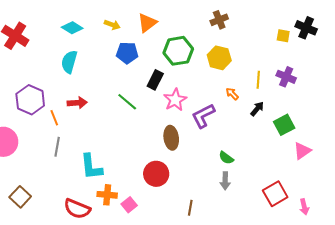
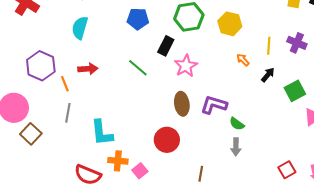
purple L-shape: (203, 116) -> (214, 105), moved, turned 44
red square: (275, 194) -> (287, 170), moved, size x0.7
brown square: (20, 197) -> (31, 134), moved

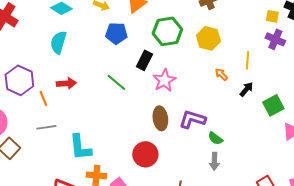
purple cross: (297, 43) -> (275, 39), moved
gray line: (68, 113) -> (46, 127), turned 72

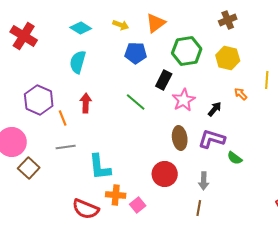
red arrow: (66, 83) -> (86, 103), turned -84
black arrow: (246, 89) -> (215, 109), moved
gray arrow: (214, 161) -> (204, 181), moved

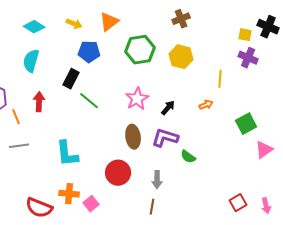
black rectangle: (164, 80) -> (71, 79), moved
orange arrow: (241, 94) -> (206, 105), moved, turned 112
cyan L-shape: (100, 167) -> (67, 154), moved

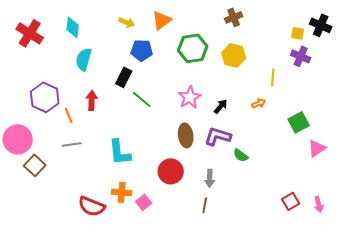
cyan diamond: (34, 27) -> (73, 27), moved, turned 65

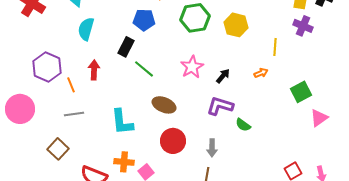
brown ellipse: (186, 135) -> (164, 105), moved, turned -60
brown square: (35, 165) -> (58, 149), moved

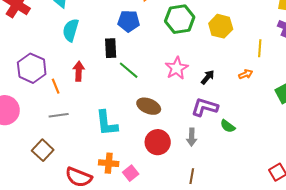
black rectangle: (126, 47) -> (111, 48), turned -30
gray arrow: (212, 148) -> (192, 137), moved

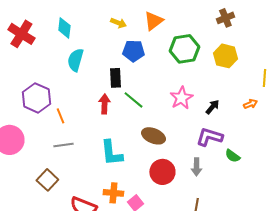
red arrow: (79, 71) -> (104, 104), moved

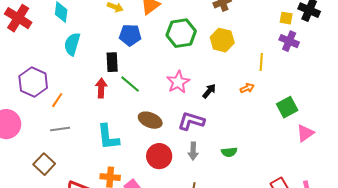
orange line: (60, 116) -> (57, 100), turned 56
purple L-shape: (209, 137) -> (191, 121), moved
green semicircle: (232, 156) -> (229, 152), moved, turned -42

